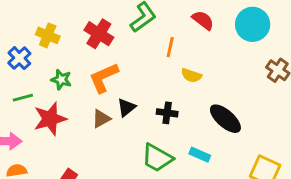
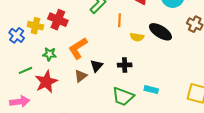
red cross: (99, 34) -> (58, 20), moved
blue cross: (19, 58) -> (17, 35), moved
black ellipse: (225, 119) -> (160, 32), moved

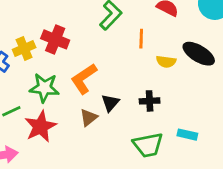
yellow cross: (35, 26) -> (24, 49), turned -35
green star: (49, 54) -> (44, 88), size x1.5
green trapezoid: (123, 97) -> (148, 145), turned -30

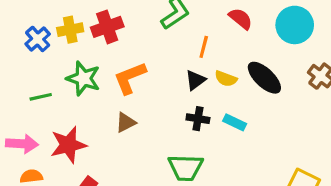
red cross: (55, 39) -> (107, 27), turned 36
black triangle: (110, 103) -> (195, 80), moved
red star: (41, 126) -> (68, 145), moved
cyan rectangle: (187, 135) -> (235, 122), moved

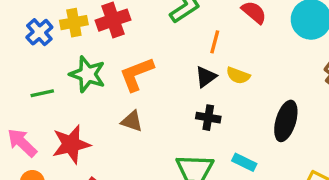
black ellipse: (264, 78) -> (286, 121), moved, turned 63
cyan rectangle: (235, 122) -> (244, 162), moved
brown triangle: (126, 123) -> (132, 121), turned 45
pink arrow: (22, 144) -> (22, 143), turned -140

